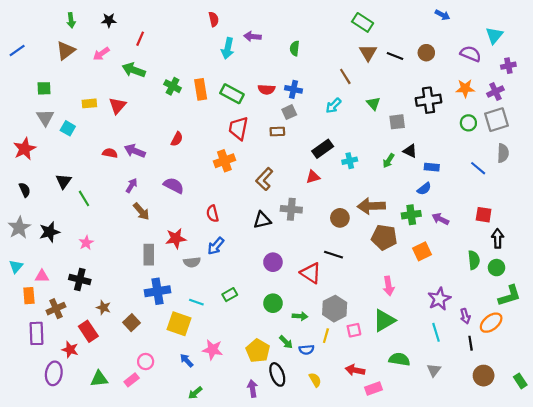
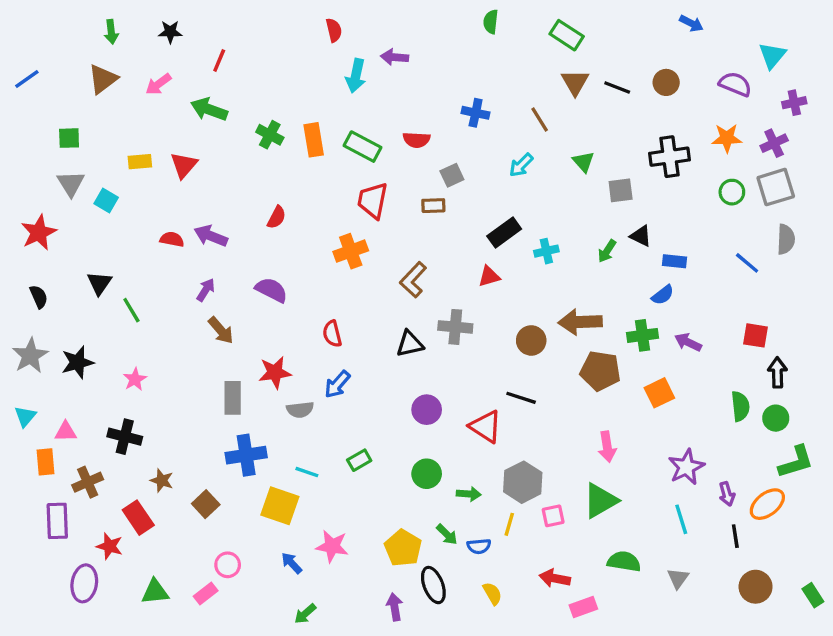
green semicircle: (295, 48) -> (491, 22), moved
blue cross: (293, 89) -> (476, 113), moved

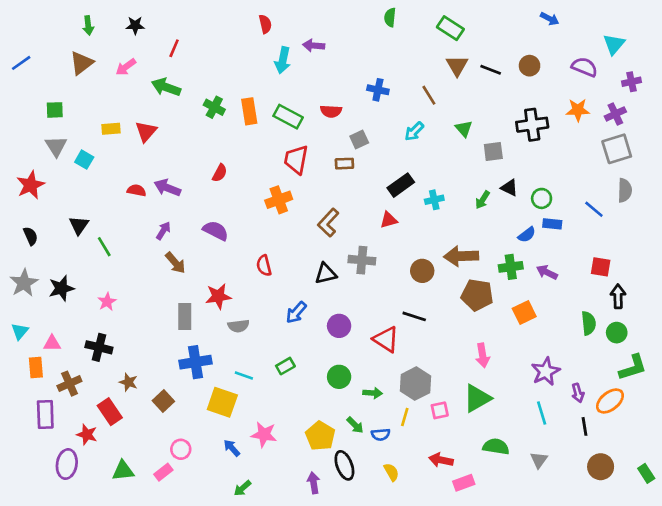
green circle: (732, 192) -> (542, 198), moved
blue rectangle: (675, 261) -> (552, 224), moved
blue arrow: (337, 384) -> (296, 312), moved

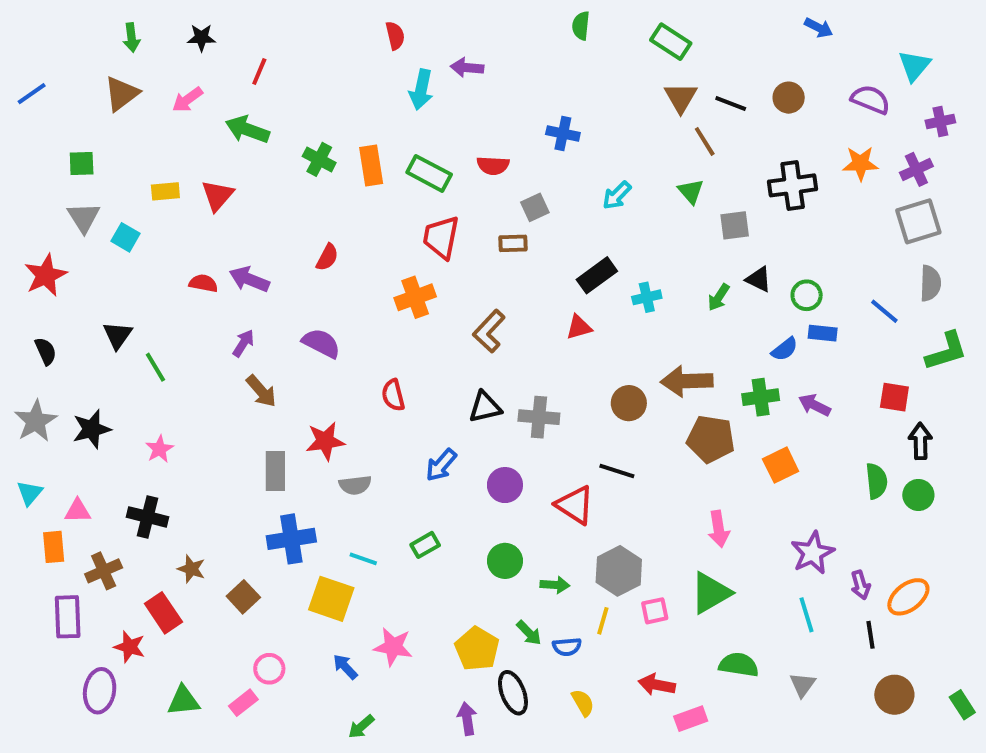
brown line: (429, 95) -> (705, 141), moved
gray cross: (362, 260) -> (539, 417), moved
green L-shape: (633, 367) -> (946, 351), moved

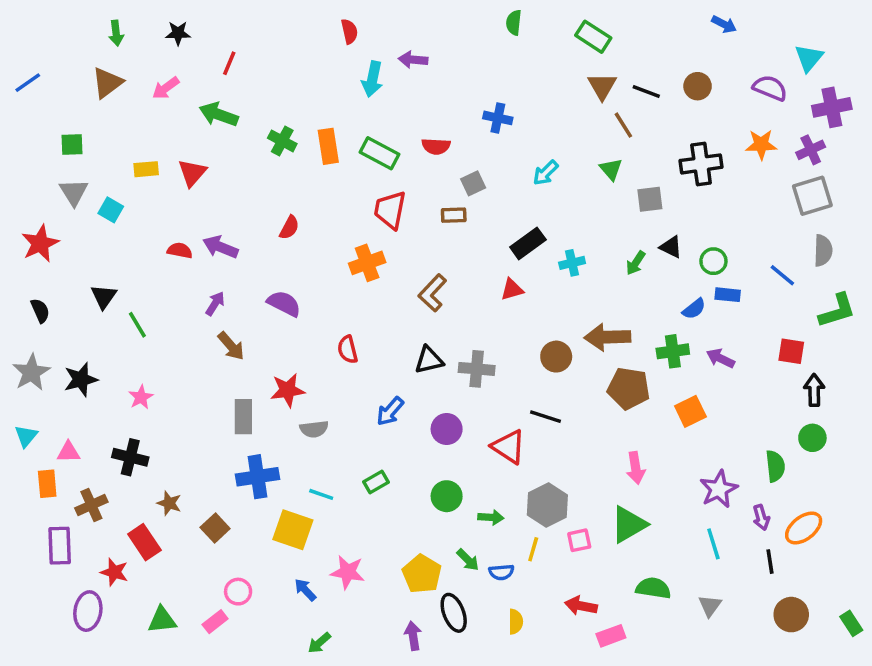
purple cross: (940, 122) -> (832, 107), size x1.5
green semicircle: (876, 481) -> (775, 466), moved
yellow semicircle: (583, 703) -> (516, 622), turned 30

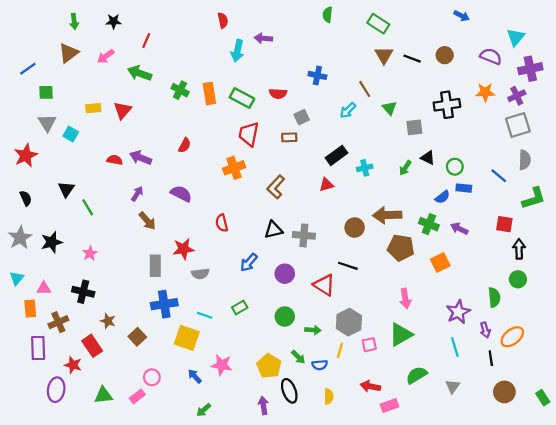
blue line: (28, 83) -> (28, 69), moved
brown line: (623, 125) -> (365, 89), moved
green cross: (673, 351) -> (429, 224), turned 30
green semicircle: (653, 588) -> (417, 375), turned -40

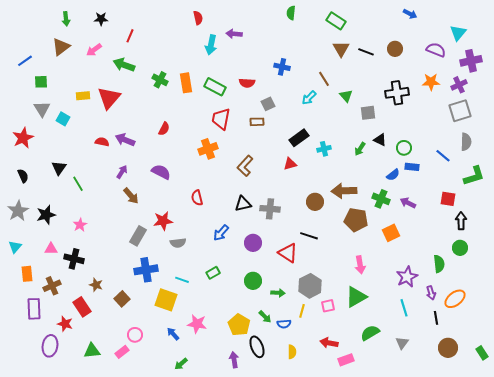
red triangle: (123, 110) -> (109, 98), size x1.4
gray rectangle: (155, 266) -> (138, 236), turned 30
pink triangle: (44, 288) -> (51, 249), moved

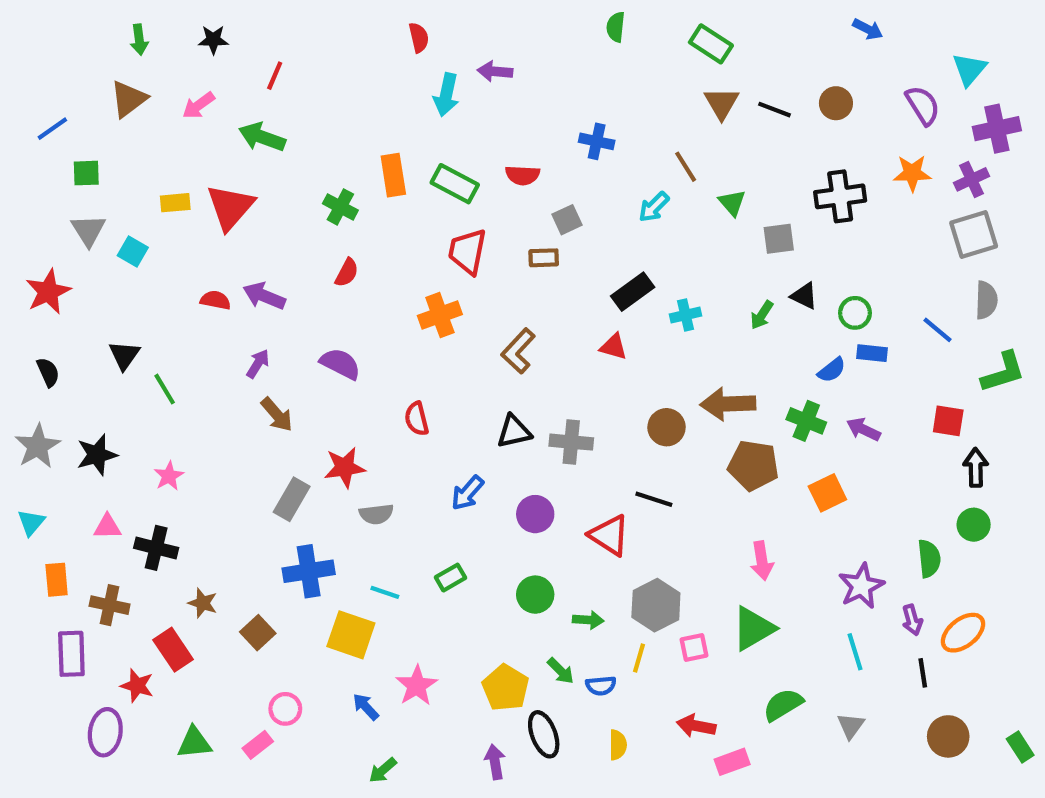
purple semicircle: (436, 50) -> (923, 105), turned 36
green cross: (160, 80) -> (340, 207), moved
red triangle: (290, 164) -> (614, 347), turned 32
brown cross: (52, 286) -> (110, 605), turned 36
pink star: (197, 324) -> (417, 686), turned 30

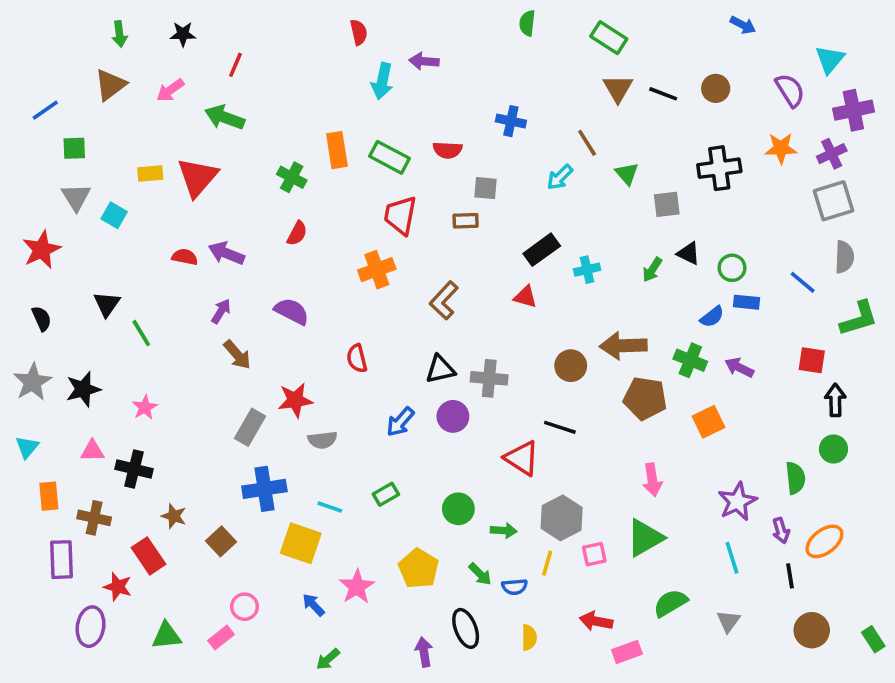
gray square: (567, 220) -> (486, 188), turned 30
purple circle: (535, 514) -> (453, 416), moved
yellow pentagon: (506, 688) -> (419, 569), moved

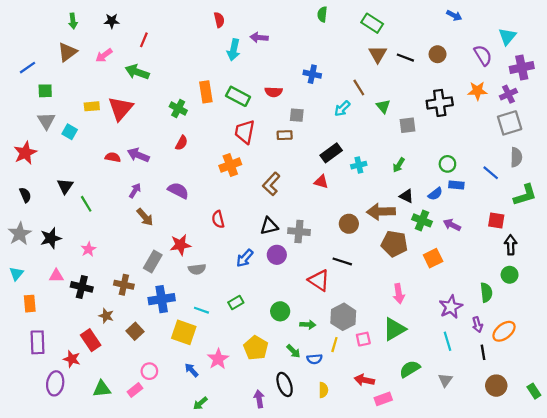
black triangle: (689, 253) -> (406, 196), moved
brown cross: (94, 518) -> (124, 285), moved

